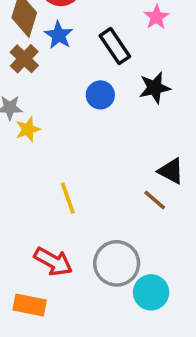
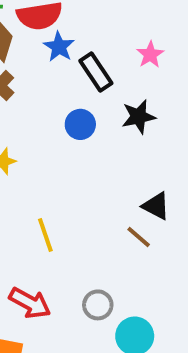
pink star: (156, 17) -> (150, 55), moved
blue star: (59, 35) -> (59, 47), moved
gray circle: (117, 263) -> (98, 305), size x0.6

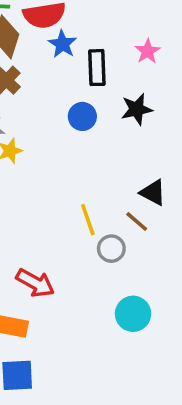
black rectangle: (96, 72) -> (97, 68), turned 32
yellow line: (45, 235) -> (88, 220), moved
gray circle: (98, 305) -> (111, 249), moved

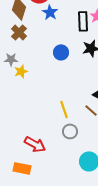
black rectangle: (97, 68) -> (83, 21), moved
gray circle: (111, 249) -> (70, 131), moved

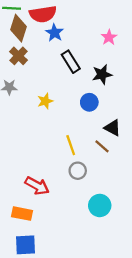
black rectangle: (83, 21) -> (71, 62), moved, turned -30
blue circle: (61, 52) -> (89, 102), moved
yellow star: (21, 71) -> (45, 101), moved

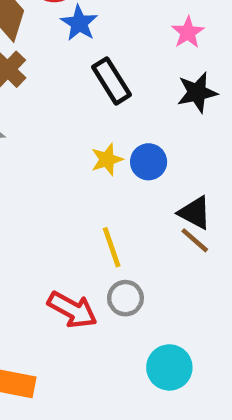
black star: (102, 74) -> (197, 92), moved
yellow star: (45, 101) -> (107, 159), moved
brown line: (102, 146) -> (195, 240), moved
red arrow: (37, 186) -> (72, 310), moved

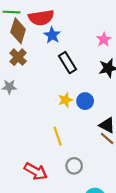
yellow line: (112, 247) -> (58, 136), moved
red arrow: (72, 310) -> (36, 171), moved

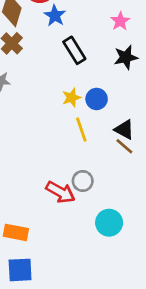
yellow line: (58, 136) -> (81, 130), moved
red arrow: (36, 171) -> (60, 192), moved

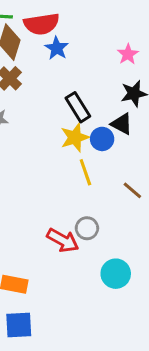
black rectangle: (74, 50) -> (78, 107), moved
yellow star: (72, 98) -> (75, 137), size x1.4
black triangle: (124, 130) -> (122, 124), moved

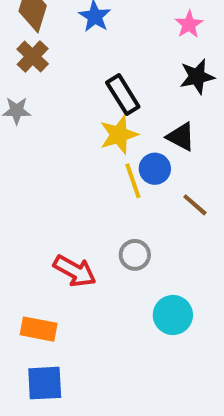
black triangle: (122, 124) -> (181, 137), moved
blue circle: (102, 139) -> (155, 169), moved
red arrow: (63, 240) -> (75, 271), moved

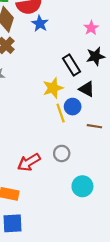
black rectangle: (123, 95) -> (72, 65), moved
brown line: (195, 205) -> (94, 126), turned -32
red arrow: (75, 271) -> (29, 162), turned 120

